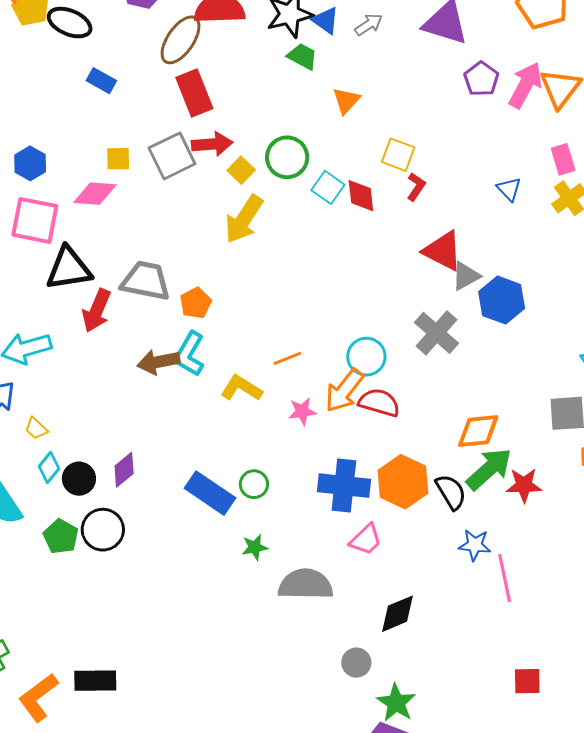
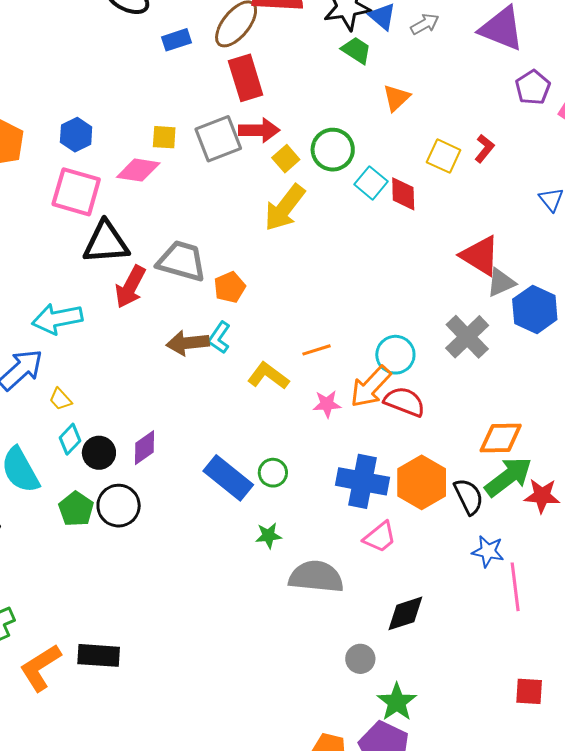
blue rectangle: (101, 81) -> (177, 40), moved, turned -52
red L-shape: (416, 187) -> (484, 149), moved
cyan L-shape: (189, 354) -> (219, 338), size x0.7

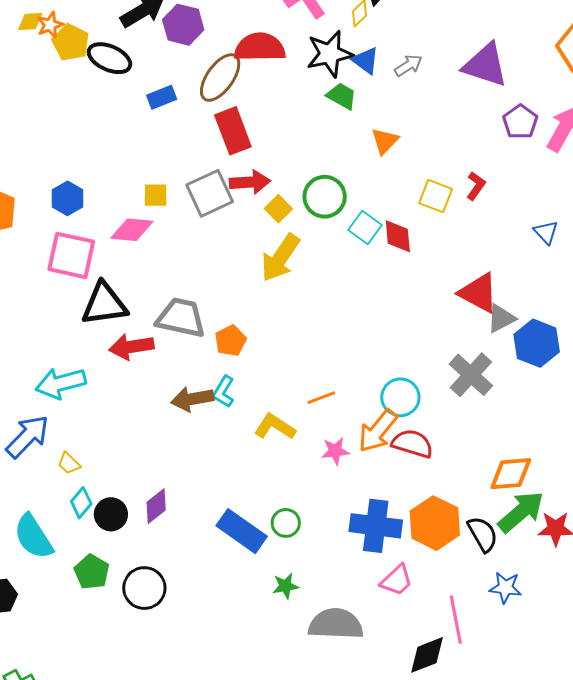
red arrow: (130, 287) -> (131, 347), turned 57
black circle: (119, 506) -> (144, 588), moved
pink line: (515, 587) -> (456, 620), moved

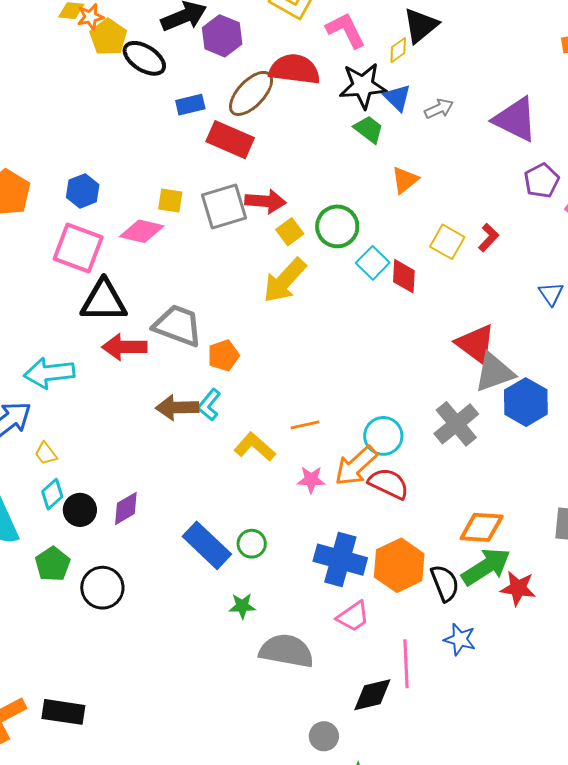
red rectangle: (233, 131) -> (230, 140), moved, turned -54
gray triangle: (501, 318) -> (494, 372), size x1.4

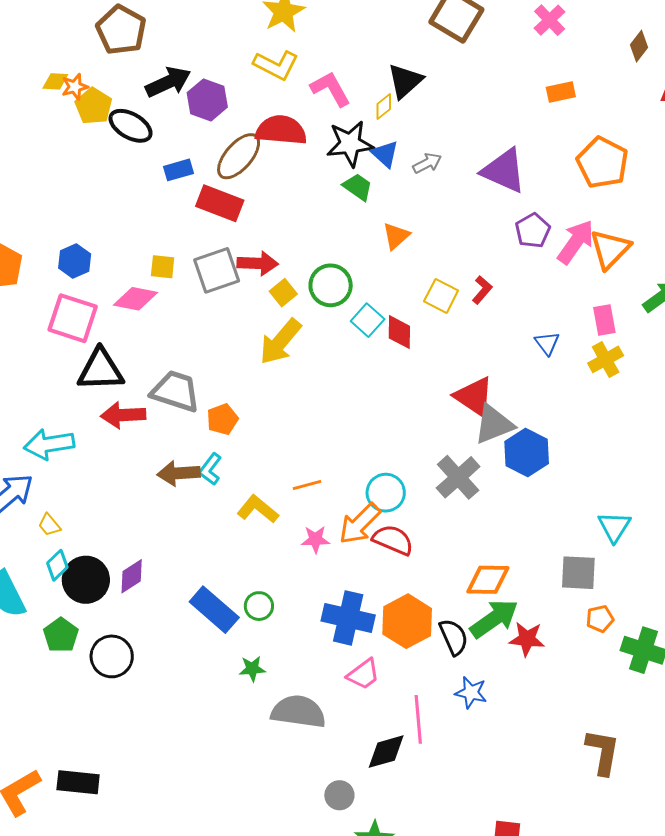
black circle: (80, 510) -> (86, 580), size x1.4

